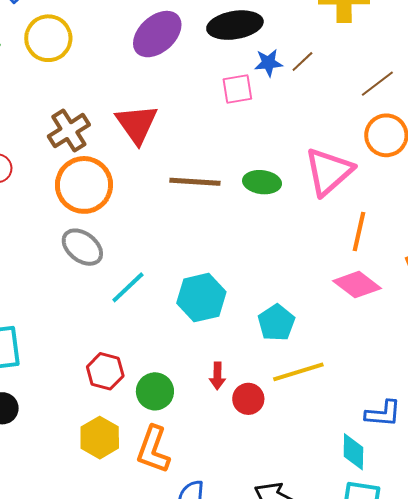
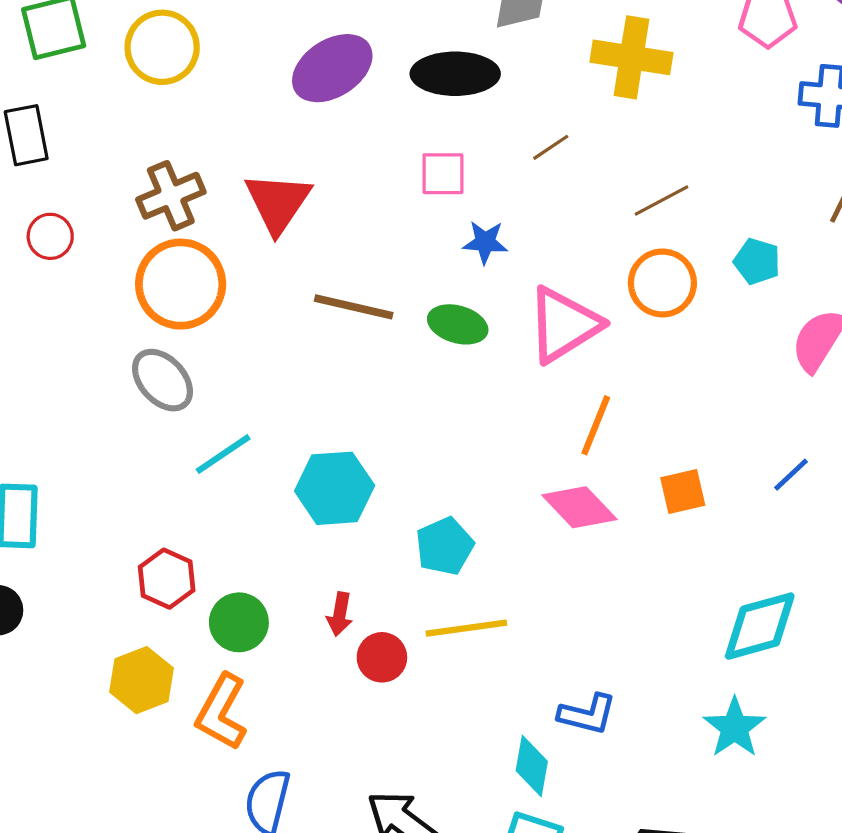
blue star: (268, 63) -> (485, 242), moved

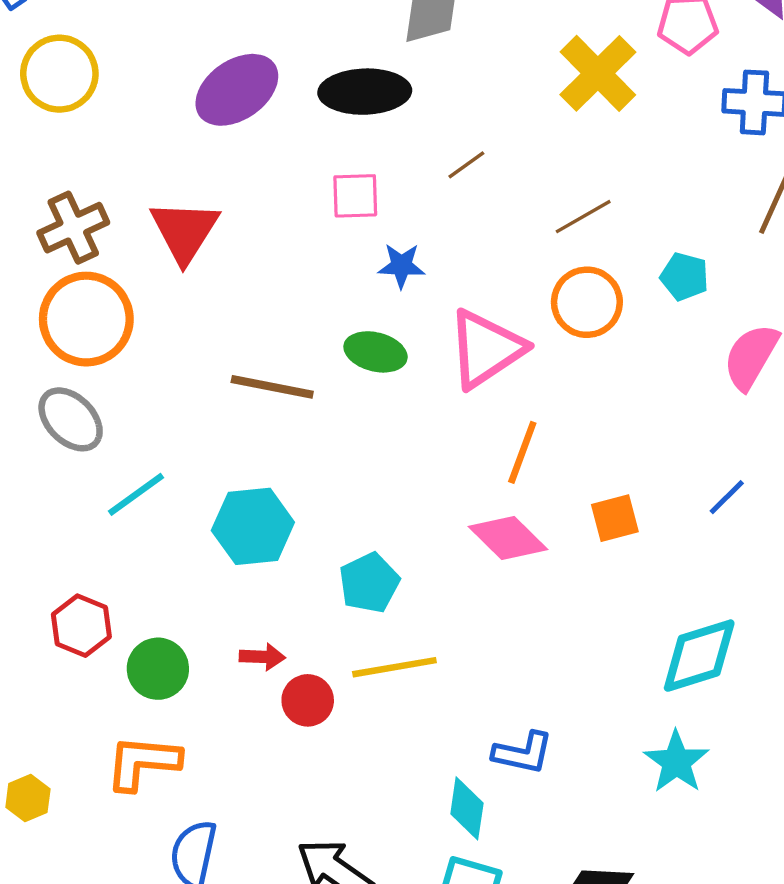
yellow cross: (631, 57) -> (598, 73), moved, turned 38
brown line: (354, 307) -> (272, 387), moved
red arrow: (340, 614) -> (262, 657), turned -96
yellow hexagon: (141, 680) -> (28, 798), moved, size x0.7
orange L-shape: (222, 712) -> (143, 763), turned 68

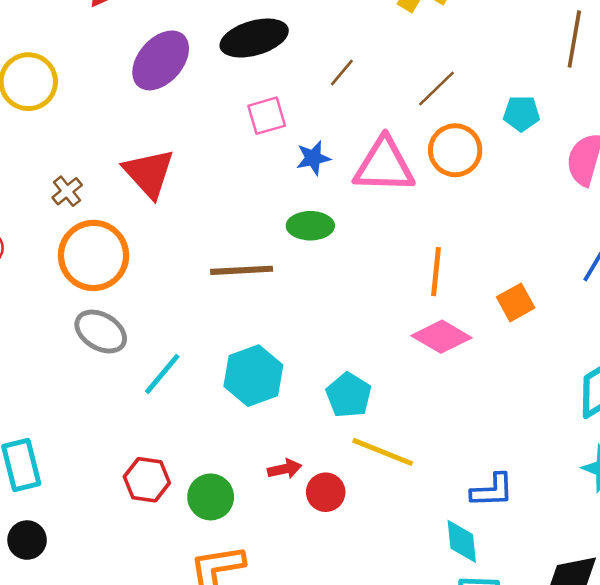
brown cross: (73, 228) -> (67, 191), size x0.6
pink triangle: (486, 349) -> (384, 165), moved, turned 50
yellow line: (394, 667) -> (383, 452), turned 46

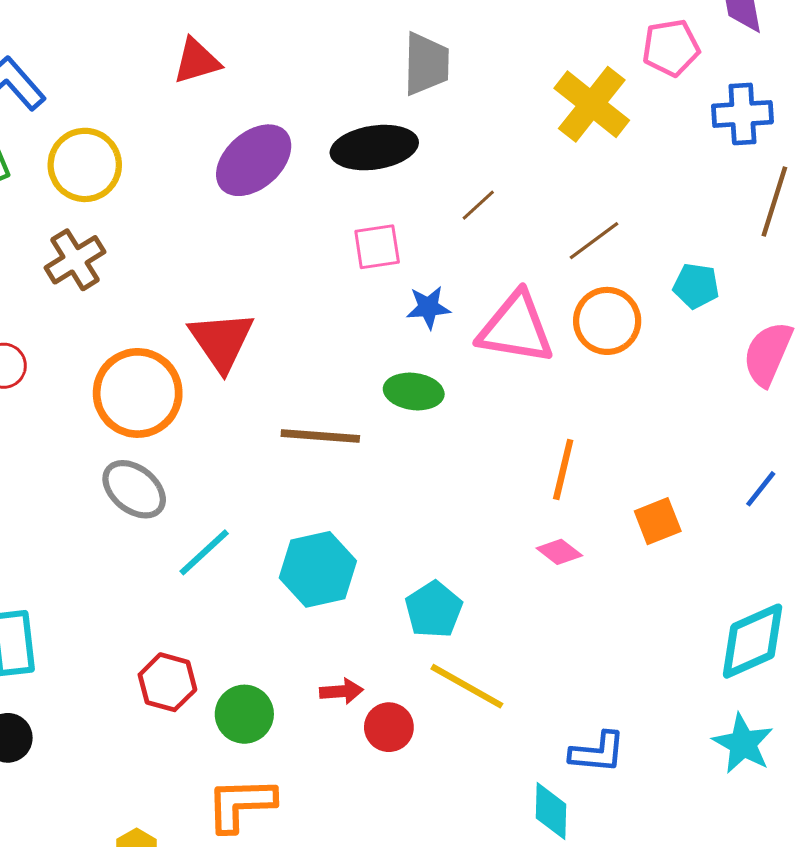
red triangle: (149, 173) -> (222, 341), moved
brown cross: (67, 191) -> (75, 260), moved, size x1.5
pink diamond: (441, 337) -> (559, 552), size x0.6

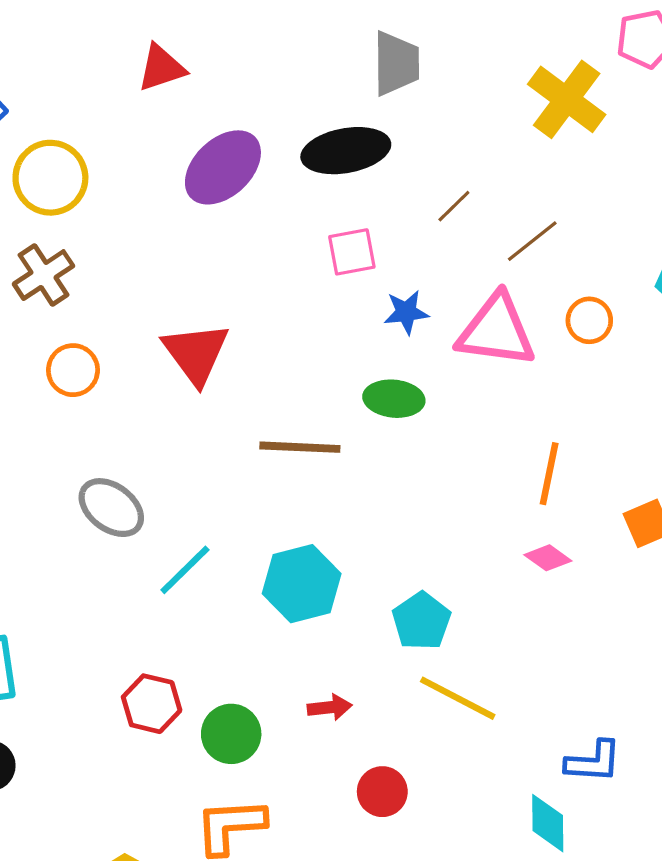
brown line: (594, 241) -> (532, 241), moved
orange circle: (607, 321) -> (589, 320), size x0.7
orange circle: (138, 393) -> (73, 370), moved, size x0.6
red circle: (389, 727) -> (382, 792), moved

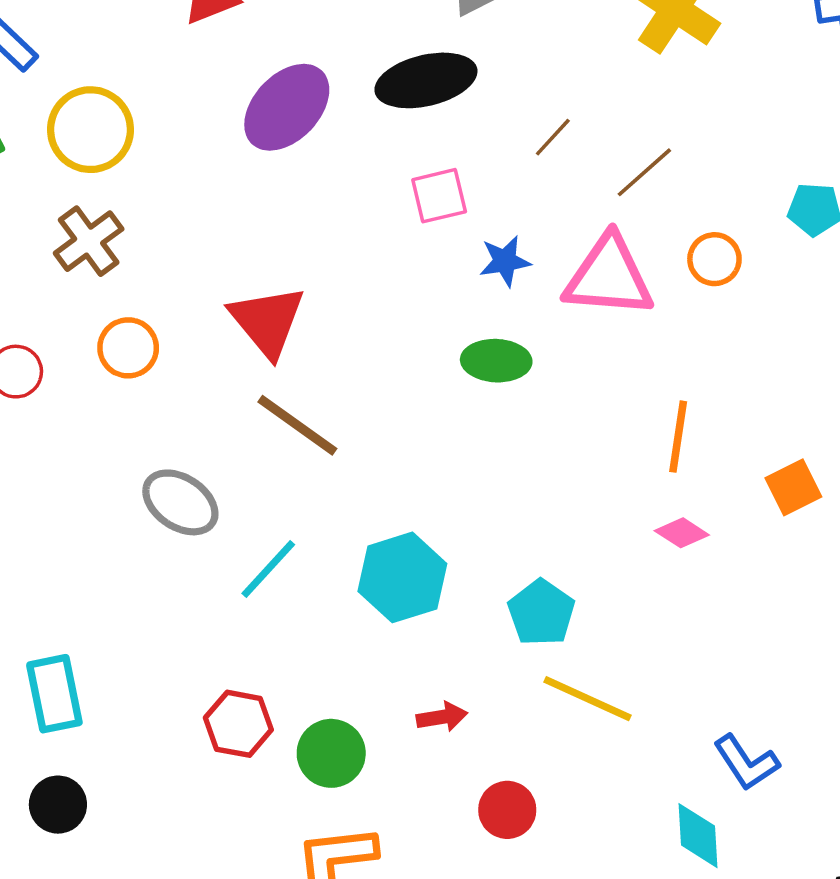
brown line: (300, 447) -> (297, 425), moved, turned 36
blue L-shape: (593, 762) -> (746, 763), turned 56

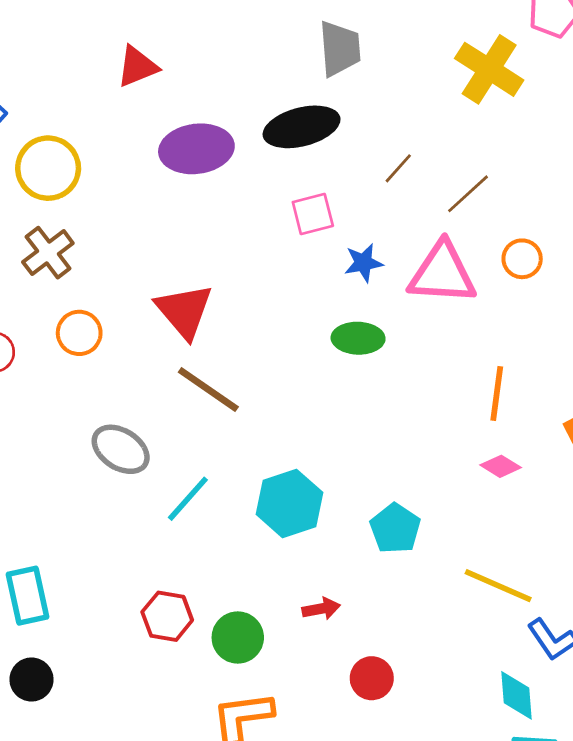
purple ellipse: (287, 107) -> (196, 149), turned 40
yellow line: (588, 699) -> (498, 586), moved

